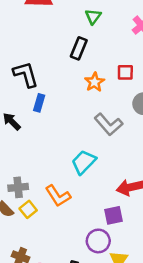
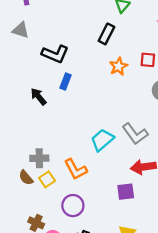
black L-shape: (26, 74) -> (55, 54), turned 124
gray L-shape: (109, 124) -> (135, 134), moved
purple circle: (98, 241) -> (73, 206), moved

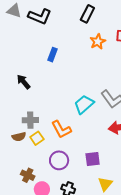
black L-shape: (55, 54) -> (40, 16), moved
black arrow: (38, 97) -> (24, 82), moved
brown semicircle: (26, 178) -> (19, 137), turned -64
purple square: (126, 192) -> (93, 159), moved

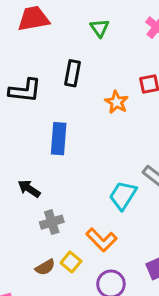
black rectangle: (87, 14) -> (72, 73), moved
blue rectangle: (53, 55) -> (59, 139), size x1.5
gray cross: (30, 120) -> (52, 222), moved

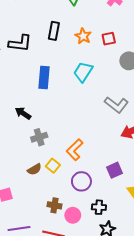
orange star: (117, 102) -> (83, 36), moved
cyan trapezoid: (123, 195) -> (83, 72), moved
orange L-shape: (102, 240) -> (75, 150), turned 90

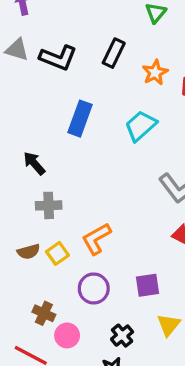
black cross: (99, 207) -> (122, 336), moved, turned 32

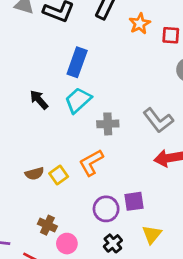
cyan trapezoid: (141, 126) -> (78, 100), moved
gray cross: (49, 205) -> (108, 124), moved
purple circle: (94, 288) -> (106, 209), moved

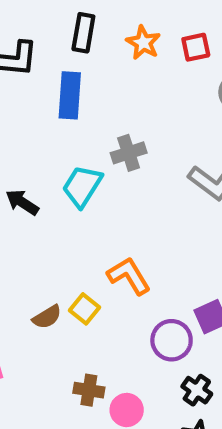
blue rectangle: (77, 62) -> (70, 95), moved
gray cross: (108, 124) -> (129, 153), moved
orange L-shape: (91, 163) -> (129, 276), turned 104

